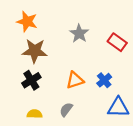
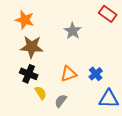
red rectangle: (117, 42) -> (108, 14), moved
black cross: (31, 80) -> (29, 74), turned -36
yellow semicircle: (35, 114) -> (41, 93), moved, turned 56

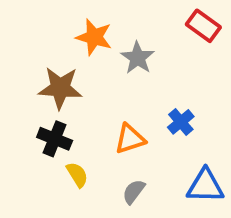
orange star: (25, 20) -> (94, 37), moved
blue cross: (96, 74) -> (181, 122), moved
gray semicircle: (61, 101) -> (134, 192), moved

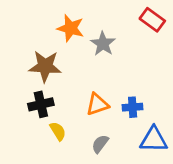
blue cross: (181, 122) -> (133, 107), moved, turned 36
black cross: (55, 139) -> (41, 104), turned -35

